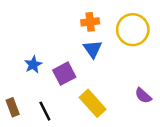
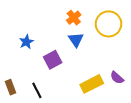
orange cross: (90, 22) -> (74, 18), turned -32
blue star: (33, 65) -> (26, 42), moved
yellow rectangle: (93, 103) -> (92, 84), moved, turned -75

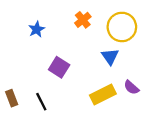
blue triangle: (76, 40) -> (110, 57), moved
blue star: (26, 42) -> (37, 29), moved
purple square: (53, 60) -> (59, 67), turned -30

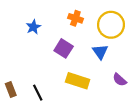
orange cross: (83, 20) -> (75, 18), turned -32
purple square: (59, 67) -> (64, 48), moved
yellow rectangle: (103, 95) -> (78, 81), moved, turned 45

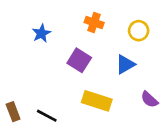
yellow circle: (111, 25) -> (139, 31), size x0.6
blue triangle: (100, 52) -> (125, 64), turned 35
black line: (38, 93) -> (47, 116), turned -35

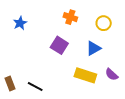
blue star: (41, 33) -> (20, 23), moved
yellow rectangle: (97, 101) -> (85, 75), moved

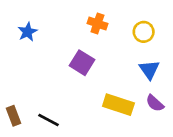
blue triangle: (94, 48) -> (149, 70), moved, turned -35

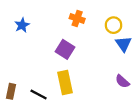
blue triangle: (149, 70) -> (123, 44), moved
yellow rectangle: (118, 105) -> (65, 82), moved, turned 60
brown rectangle: (14, 116) -> (11, 91), turned 32

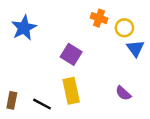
orange cross: (77, 19) -> (99, 18), moved
blue star: (22, 25) -> (24, 28), size x1.5
purple semicircle: (122, 81) -> (123, 93), moved

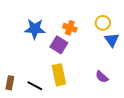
orange cross: (99, 18) -> (70, 28), moved
blue star: (24, 28) -> (35, 29), moved, turned 30

